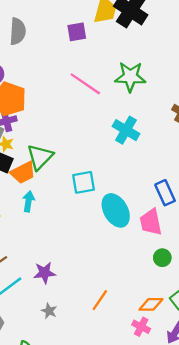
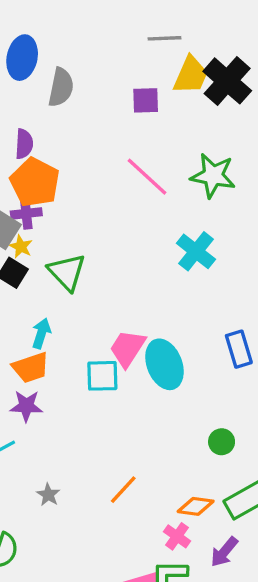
green triangle: (40, 157) -> (67, 272), turned -36
orange trapezoid: (23, 173) -> (31, 368), moved
cyan square: (84, 182) -> (102, 376), moved
pink trapezoid: (151, 222) -> (127, 348), moved, turned 36
purple star: (45, 273) -> (26, 406), moved

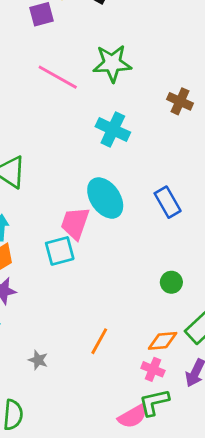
cyan ellipse: (164, 364) -> (105, 198), moved

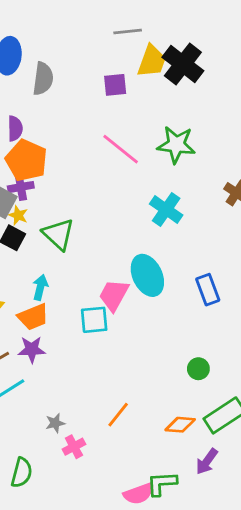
gray star: (38, 360) -> (55, 423), turned 30
pink cross: (153, 369) -> (74, 447), moved, turned 30

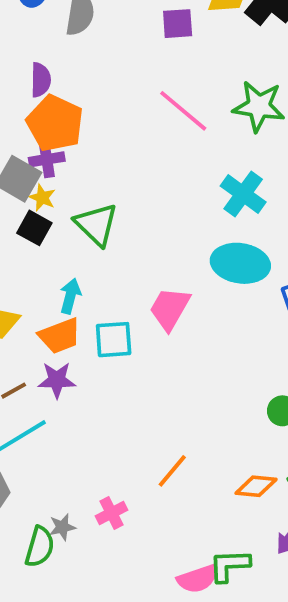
cyan ellipse: (147, 275) -> (240, 263), moved, turned -57
cyan square: (94, 320) -> (114, 340), moved
gray star: (55, 423) -> (62, 527), moved

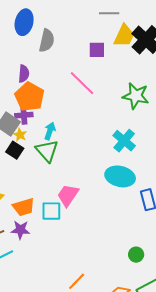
pink line: (183, 111) -> (82, 83), moved
cyan arrow: (70, 296) -> (50, 131), moved
pink trapezoid: (170, 309) -> (68, 195), moved

